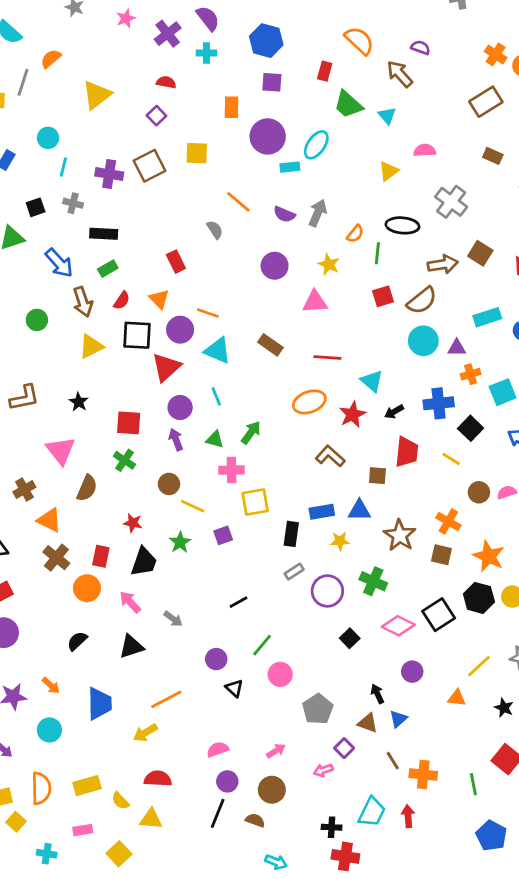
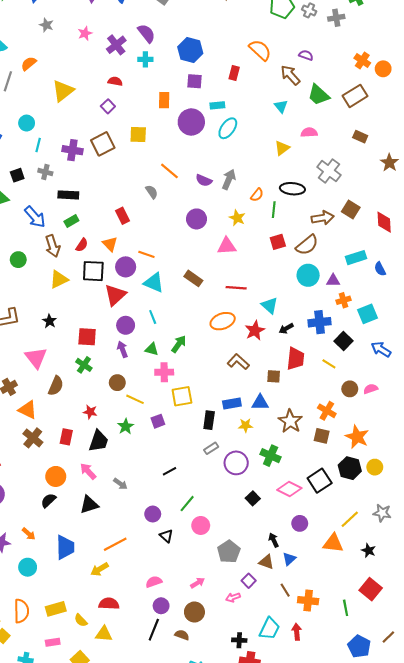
green trapezoid: (348, 105) -> (319, 95), moved
cyan rectangle: (290, 167) -> (217, 105), moved
orange circle: (87, 588) -> (56, 476), moved
orange triangle: (457, 698) -> (333, 543), size x1.5

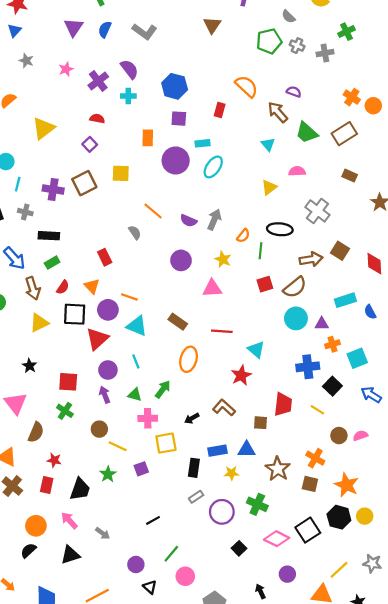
orange ellipse: (223, 321) -> (189, 359), moved, turned -55
black arrow: (286, 328) -> (192, 418), moved
red star: (90, 412) -> (54, 460), moved

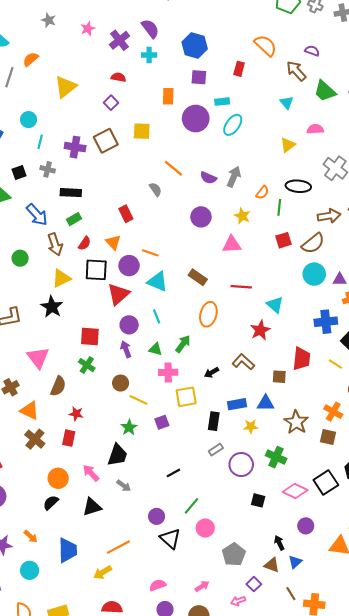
black star: (29, 366) -> (52, 307), moved, size x1.5
black trapezoid: (80, 489) -> (117, 455), moved
black square: (239, 548) -> (258, 500), turned -32
black triangle: (150, 587) -> (170, 539), size x1.5

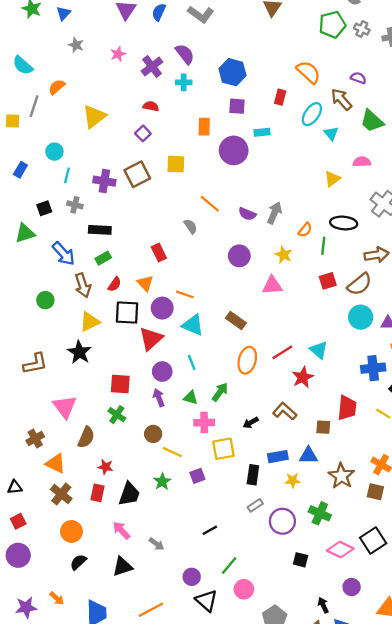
cyan ellipse: (233, 125) -> (312, 114), moved
red line: (241, 287) -> (282, 352), moved, turned -36
black trapezoid: (117, 455) -> (129, 494), moved
orange circle: (58, 478) -> (71, 531), moved

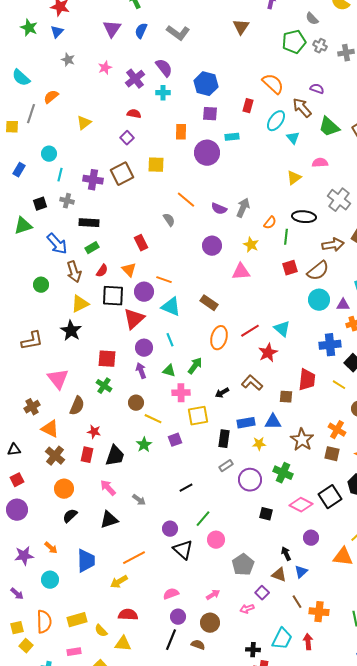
yellow triangle: (94, 116) -> (84, 123), size x0.7

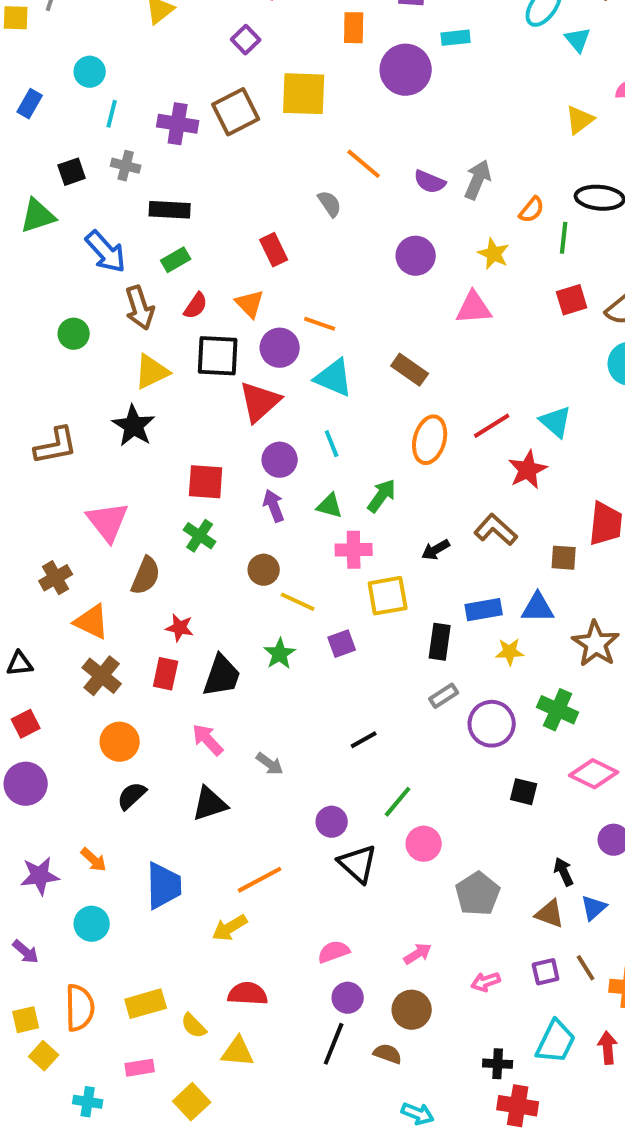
yellow square: (156, 165) -> (304, 94), size x1.4
purple square: (262, 593) -> (546, 972), moved, turned 32

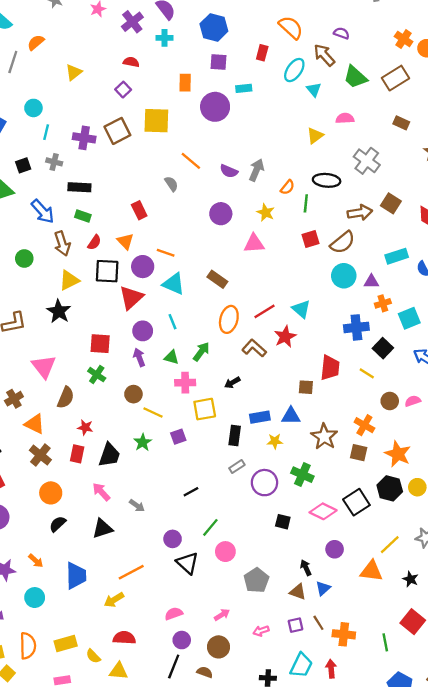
green rectangle: (176, 260) -> (83, 216), turned 49
brown L-shape: (496, 530) -> (254, 348), moved

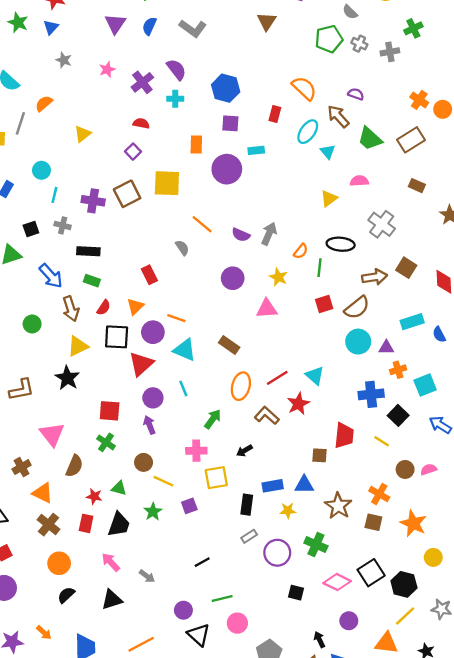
orange triangle: (125, 241) -> (135, 306), turned 30
green triangle: (171, 357) -> (119, 488), moved
black hexagon: (390, 488) -> (404, 584), moved
green line: (210, 527) -> (222, 598), turned 36

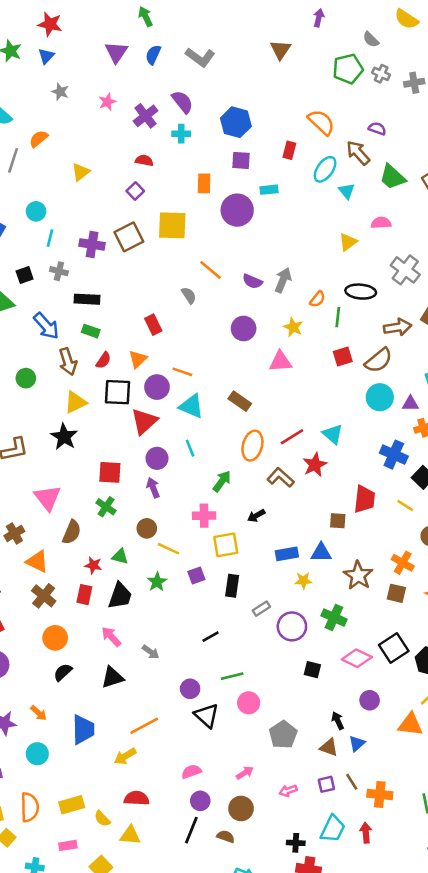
blue cross: (371, 394) -> (394, 455), turned 30
black rectangle: (247, 505) -> (232, 586), moved

